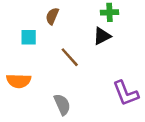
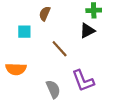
purple L-shape: (126, 93) -> (83, 81), moved

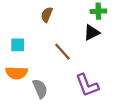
cyan square: (24, 32) -> (18, 45), moved
gray semicircle: (53, 89) -> (40, 89), moved

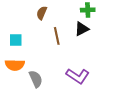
brown line: (62, 52) -> (57, 36), moved, turned 30
purple L-shape: (87, 85) -> (78, 76), turned -35

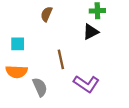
brown line: (57, 36) -> (61, 59), moved

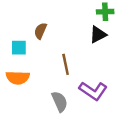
brown semicircle: (46, 14) -> (40, 31), moved
gray semicircle: (40, 87) -> (60, 102), moved

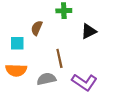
green cross: (105, 12) -> (64, 11), moved
gray semicircle: (60, 102) -> (46, 79), moved, turned -78

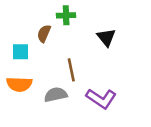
green cross: (64, 11) -> (66, 15), moved
black triangle: (89, 31) -> (106, 37), turned -42

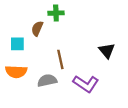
black triangle: (106, 37) -> (107, 51), moved

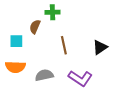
black triangle: (107, 51) -> (100, 47), turned 35
brown line: (60, 59) -> (64, 45), moved

